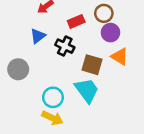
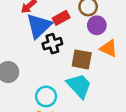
blue triangle: (38, 36) -> (39, 26), moved, size x1.6
black cross: (65, 46) -> (52, 44), turned -36

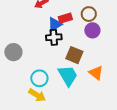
blue triangle: (39, 26) -> (55, 24), moved, size x0.7
orange triangle: (109, 48) -> (96, 73), moved

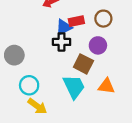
purple circle: (92, 30) -> (98, 45), moved
orange triangle: (96, 73) -> (106, 86), turned -35
cyan circle: (39, 78) -> (29, 85), moved

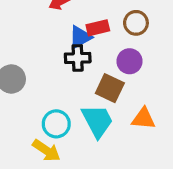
cyan circle: (29, 85) -> (56, 124), moved

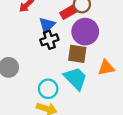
red rectangle: (98, 28) -> (68, 12), moved
purple circle: (129, 61) -> (85, 32), size x1.5

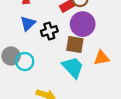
blue triangle: (47, 25) -> (28, 23), moved
cyan circle: (48, 89) -> (25, 62), moved

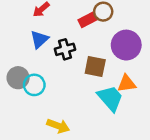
purple circle: (83, 24) -> (126, 45), moved
cyan trapezoid: (73, 67) -> (110, 98), moved

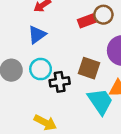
black cross: (65, 49) -> (60, 82), moved
cyan circle: (34, 85) -> (41, 69), moved

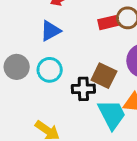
black cross: (60, 82) -> (83, 89), moved

